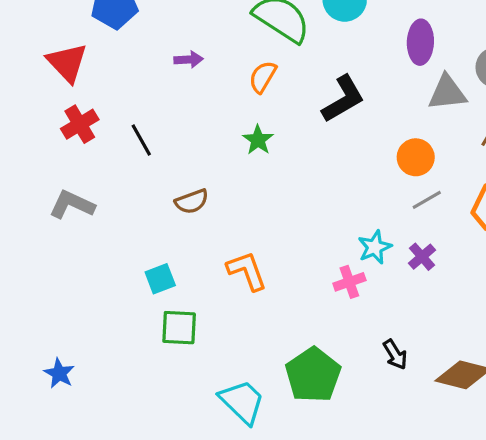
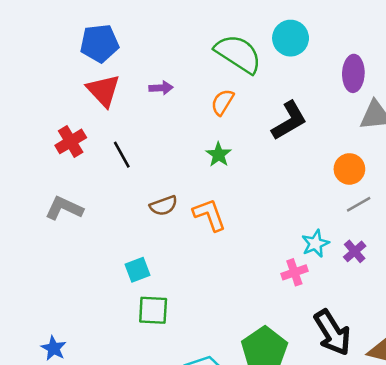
red triangle: (67, 63) -> (103, 90), moved
orange L-shape: (247, 271) -> (209, 215), moved
black arrow: (395, 354) -> (332, 333), size x1.8

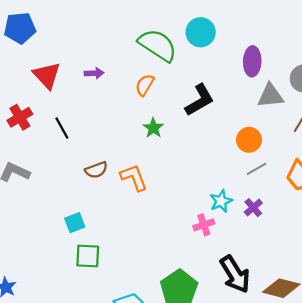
blue pentagon: (99, 43) -> (20, 28), moved
green star: (219, 155) -> (153, 128), moved

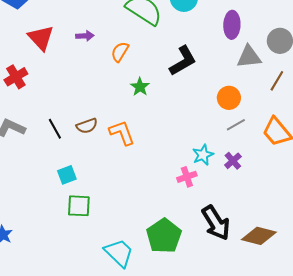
orange semicircle: (145, 85) -> (120, 52), moved
black line: (62, 128) -> (55, 129), moved

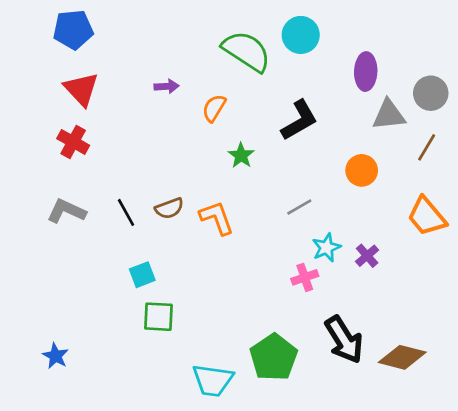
red triangle: (41, 38) -> (81, 89), moved
red cross: (16, 77) -> (73, 142), turned -30
gray line: (236, 125) -> (299, 207), moved
cyan trapezoid: (119, 253) -> (213, 380), turned 144

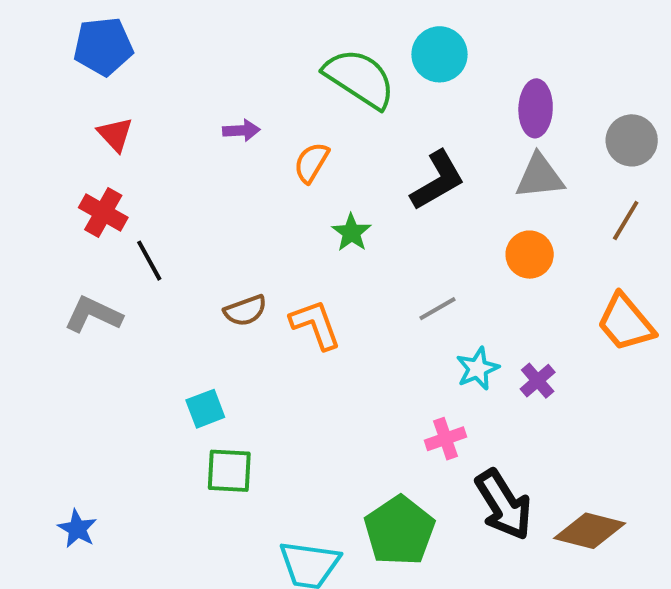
red triangle: (81, 89) -> (115, 134), size x0.7
gray triangle: (389, 115) -> (540, 176), moved
black line: (126, 212) -> (149, 261), moved
pink cross: (305, 277) -> (446, 439), moved

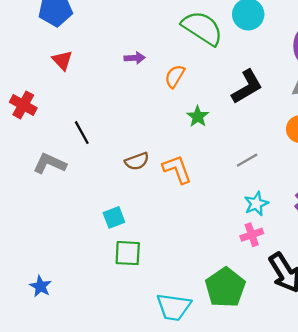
red cross: (103, 212) -> (23, 105), moved
cyan star: (478, 369) -> (256, 204), moved

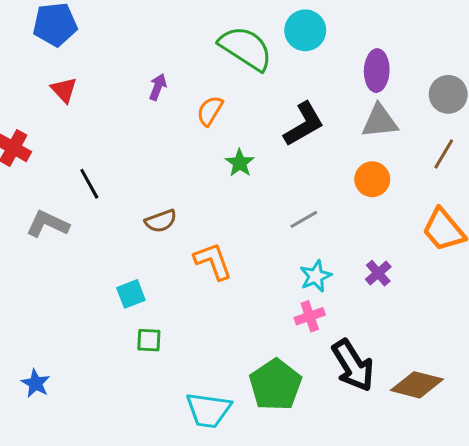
purple arrow: (135, 58) -> (158, 87), turned -66
orange L-shape: (177, 169) -> (213, 261), moved
green square: (128, 253) -> (149, 340), size x0.7

